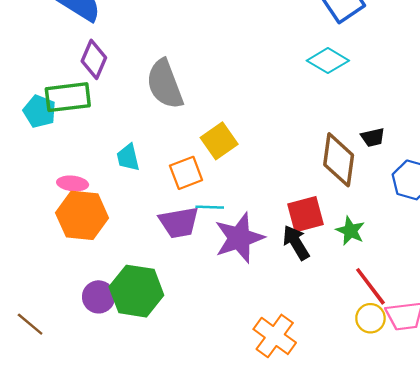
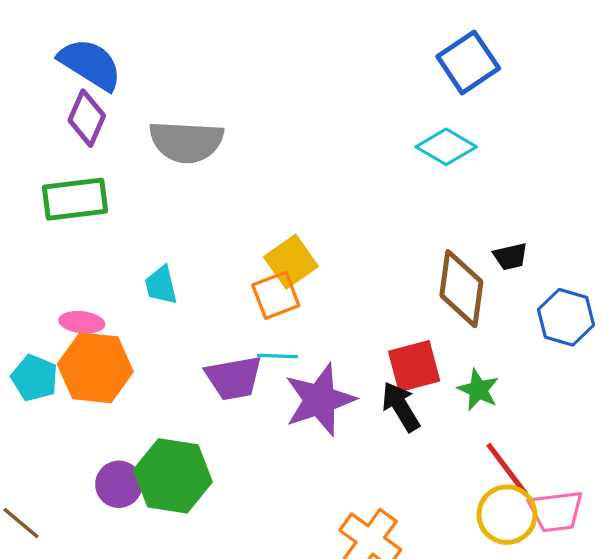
purple diamond: (94, 59) -> (87, 118), moved
gray semicircle: (165, 84) -> (186, 142), moved, turned -66
cyan pentagon: (39, 111) -> (35, 378), moved
orange square: (186, 173) -> (276, 295), moved
yellow circle: (370, 318) -> (507, 515), size x1.4

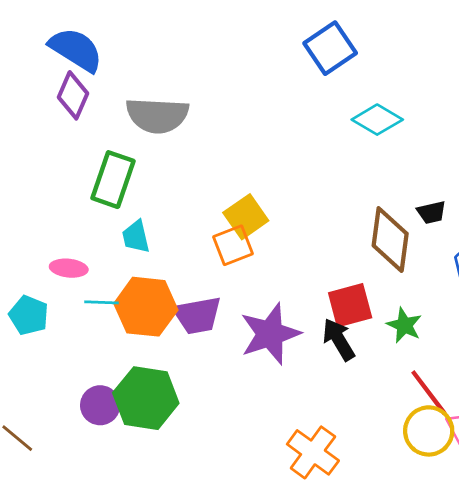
blue square: (468, 62) -> (330, 48), moved
green rectangle: (75, 199) -> (113, 180), moved, turned -64
cyan line: (277, 356) -> (102, 302), moved
orange hexagon: (95, 368) -> (146, 307), moved

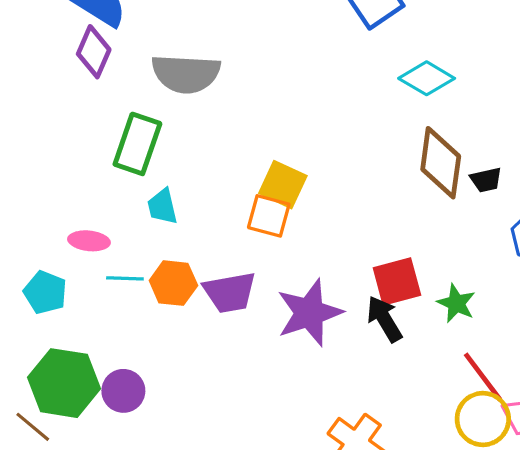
yellow square: (246, 217) -> (283, 185), turned -30
brown diamond: (390, 240) -> (441, 163), moved
orange square: (233, 245) -> (269, 216), turned 36
orange hexagon: (146, 307) -> (173, 283), size x0.7
green hexagon: (146, 398) -> (64, 383), moved

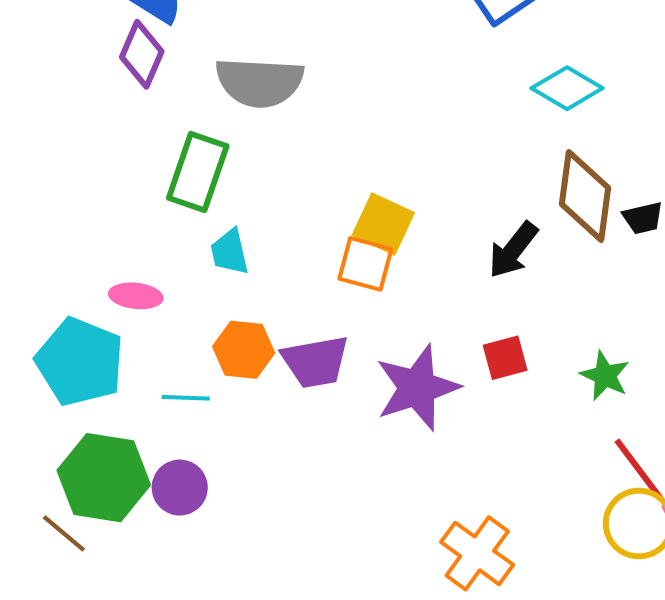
cyan line: (125, 278) -> (186, 398), moved
red square: (397, 281) -> (505, 358), moved, size x0.7
cyan pentagon: (45, 292) -> (80, 362), size x1.6
black arrow: (384, 319) -> (513, 250), moved, turned -111

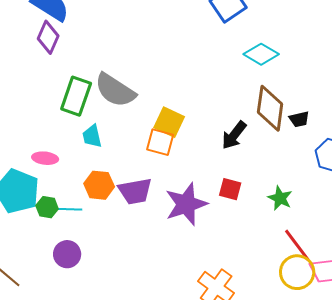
gray semicircle: (260, 82) -> (115, 90), moved, turned 30
red square: (505, 358) -> (230, 189), turned 30
green hexagon: (104, 478) -> (47, 207), moved, size x0.5

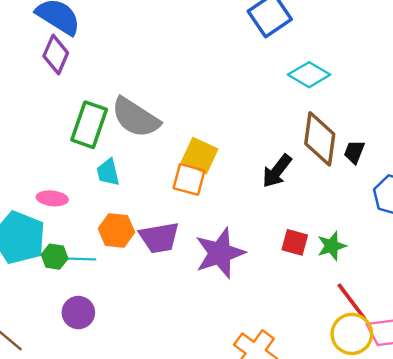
black trapezoid: (299, 119) -> (354, 152), turned 125
red square: (230, 189) -> (295, 242), moved
green star: (280, 198) -> (332, 246), turned 30

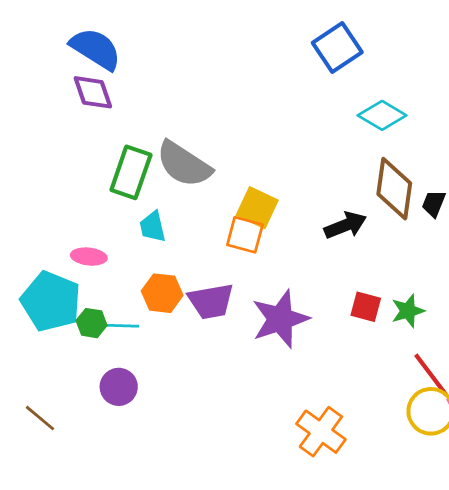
purple diamond: (56, 55) -> (93, 92), turned -42
black arrow: (277, 171) -> (345, 225), turned -150

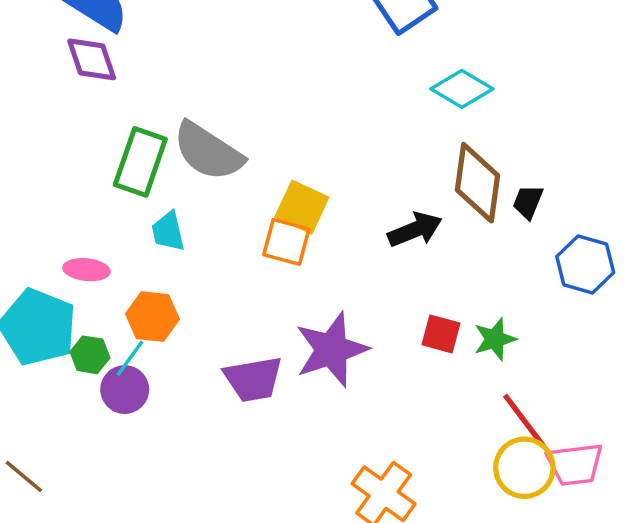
orange hexagon: (162, 293) -> (153, 317), moved
purple trapezoid: (211, 301) -> (253, 379), moved
cyan line: (123, 326) -> (130, 358), turned -56
purple circle: (119, 387) -> (125, 390), moved

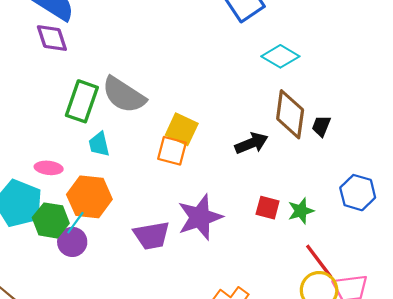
blue hexagon: (585, 264) -> (358, 193), moved
orange hexagon: (153, 317) -> (89, 197), size x1.4
green hexagon: (90, 355) -> (51, 220), size x1.5

